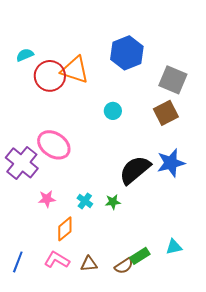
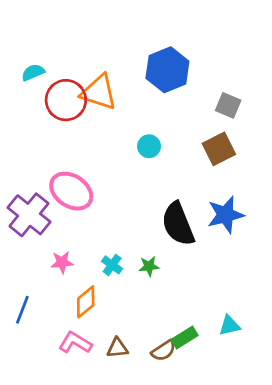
gray square: (173, 80) -> (228, 105), size x0.7
black semicircle: (135, 170) -> (178, 224), turned -72
blue line: (18, 262) -> (22, 310), moved

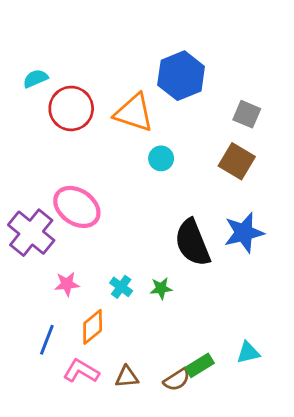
orange triangle: (99, 92) -> (134, 113), moved
brown square: (219, 149) -> (237, 161), turned -32
blue line: (22, 310) -> (47, 340), moved

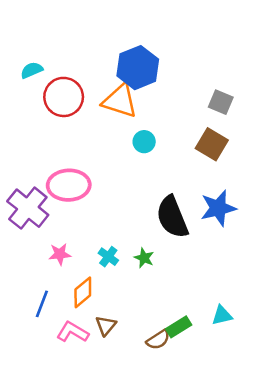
blue hexagon: (181, 76) -> (138, 68), moved
pink ellipse: (77, 207) -> (69, 185), turned -36
green star: (161, 288) -> (144, 258), turned 30
brown triangle: (127, 377) -> (106, 326), moved, turned -45

